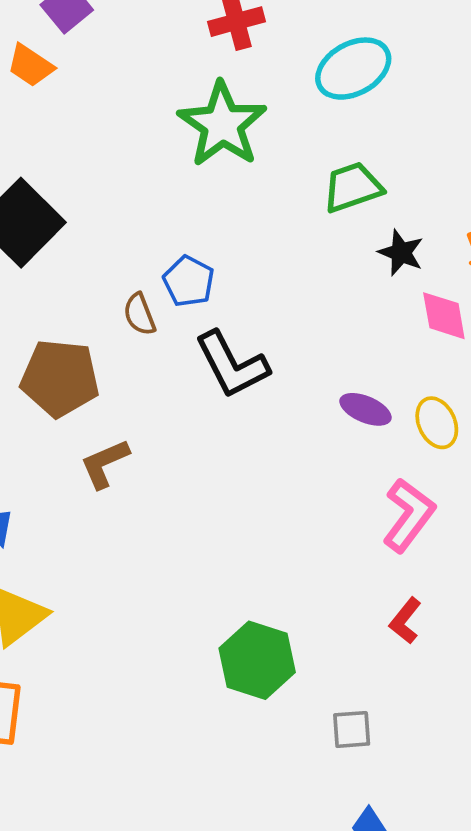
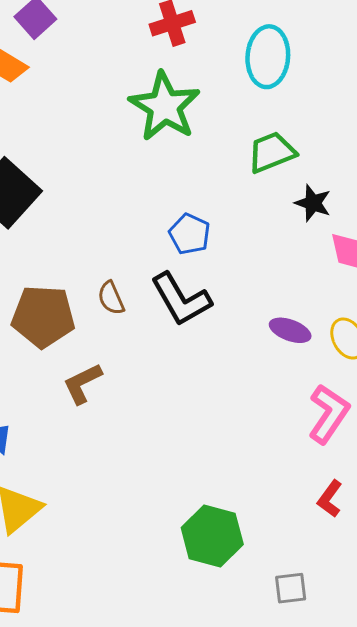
cyan ellipse: (353, 69) -> (268, 57), turned -54
blue pentagon: (189, 281) -> (189, 234), moved
brown semicircle: (139, 314) -> (111, 298), moved

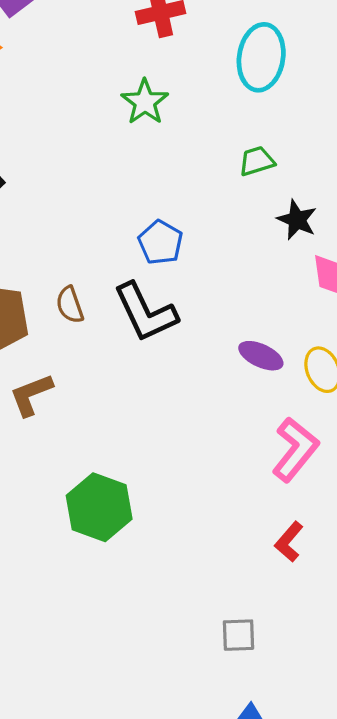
green star: (165, 106) -> (145, 102), size x0.6
green trapezoid: (272, 152) -> (257, 161), size x0.7
green hexagon: (212, 536) -> (99, 507), moved

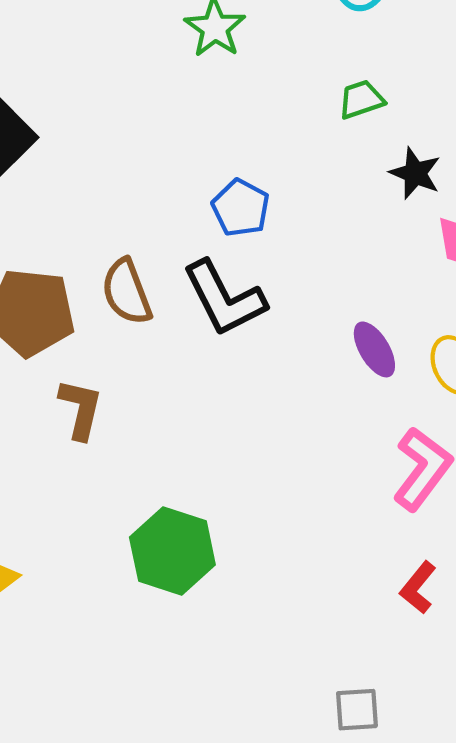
brown semicircle: (70, 305) -> (127, 292), size x1.4
purple ellipse: (261, 356) -> (374, 349), turned 36
brown L-shape: (31, 395) -> (81, 409), turned 126

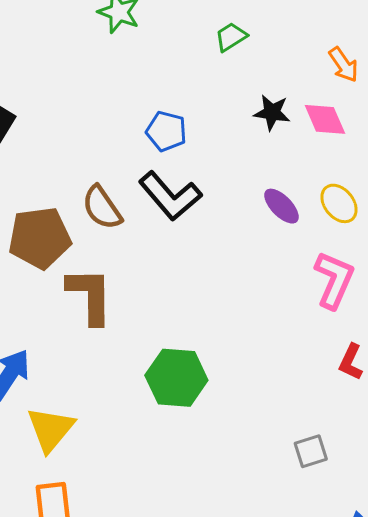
black star: (415, 173) -> (272, 112), moved
brown L-shape: (81, 409) -> (90, 296), size x1.4
gray square: (357, 710) -> (311, 451), moved

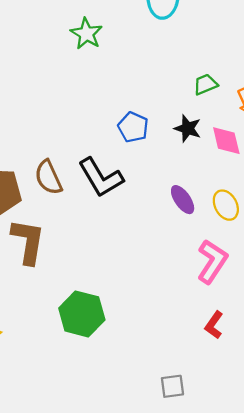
green trapezoid: (231, 37) -> (205, 84), moved
blue pentagon: (166, 131) -> (133, 127), moved

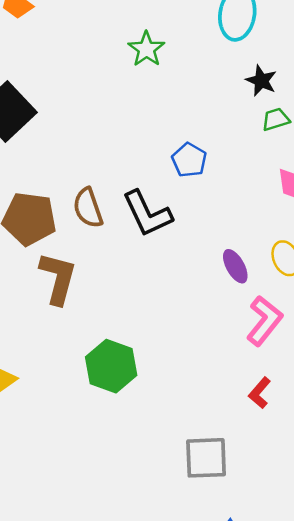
black star: (188, 128) -> (261, 81), moved
purple ellipse: (183, 200) -> (235, 266), moved
gray square: (172, 386) -> (206, 458), size x1.6

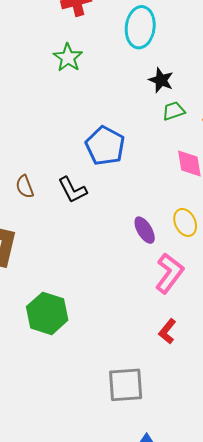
blue pentagon: (189, 160) -> (105, 146), size x1.4
brown semicircle: (88, 208) -> (25, 187), size x0.7
black L-shape: (147, 214) -> (72, 190), size x0.7

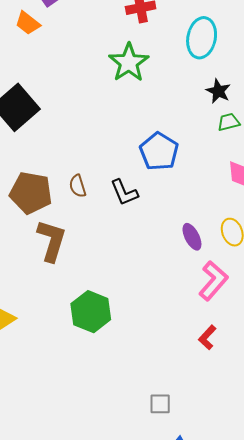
green star: (68, 58) -> (129, 63), size x1.4
gray square: (126, 385) -> (160, 404), moved, size x0.6

